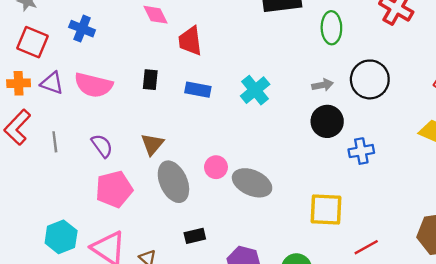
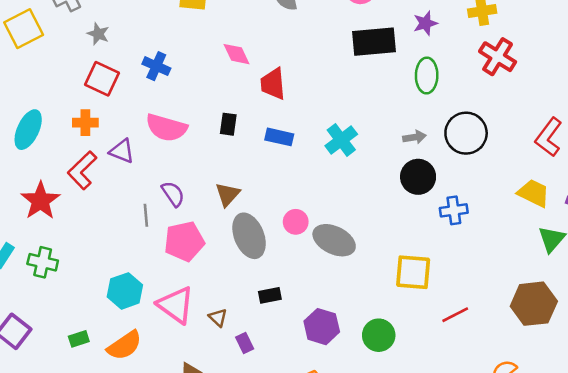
purple triangle: (52, 83) -> (122, 151), moved
gray line: (55, 142) -> (146, 215), moved

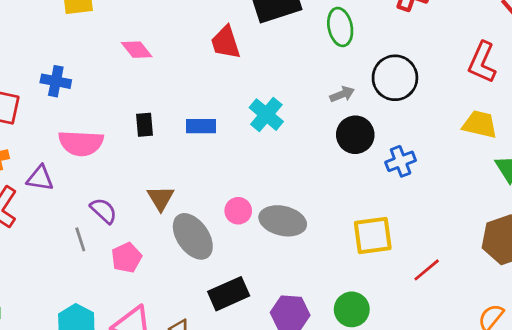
red trapezoid: (273, 84) -> (226, 42), moved
pink pentagon: (184, 241) -> (127, 258), size x0.7
black rectangle: (270, 295) -> (229, 294), size x1.6

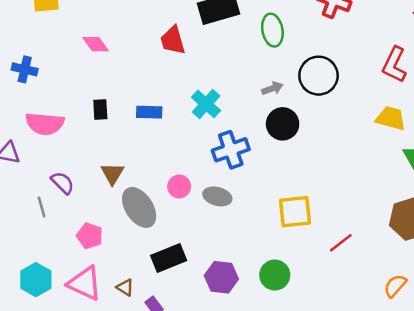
blue cross: (401, 161) -> (231, 150), moved, size x1.4
gray ellipse: (283, 221) -> (217, 196), size x0.7
pink pentagon: (127, 258) -> (90, 236), moved, turned -30

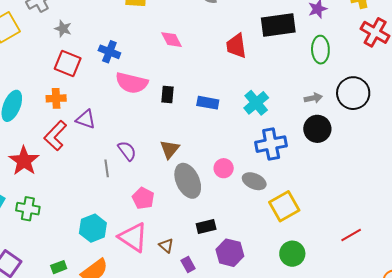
pink semicircle: (45, 124) -> (132, 83), moved
yellow square: (295, 212) -> (284, 206), moved, turned -32
black rectangle: (169, 258) -> (206, 226), size x0.7
purple hexagon: (221, 277) -> (230, 253), moved

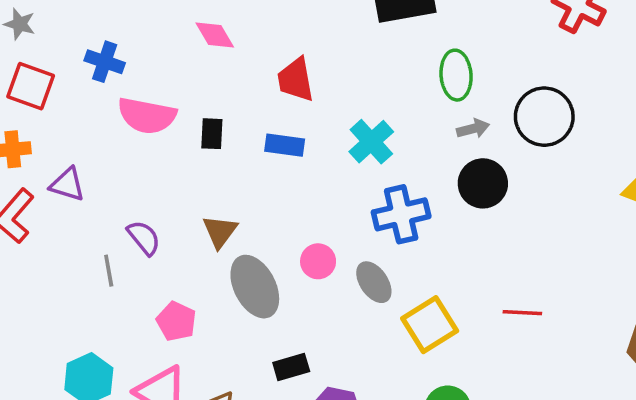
red trapezoid: (236, 46) -> (296, 80), moved
green ellipse: (320, 50) -> (456, 75), moved
gray ellipse: (254, 181) -> (374, 282), turned 35
red line: (351, 235) -> (522, 313), moved, turned 35

